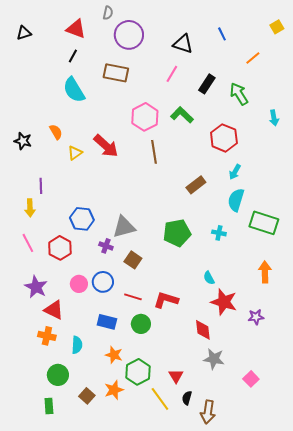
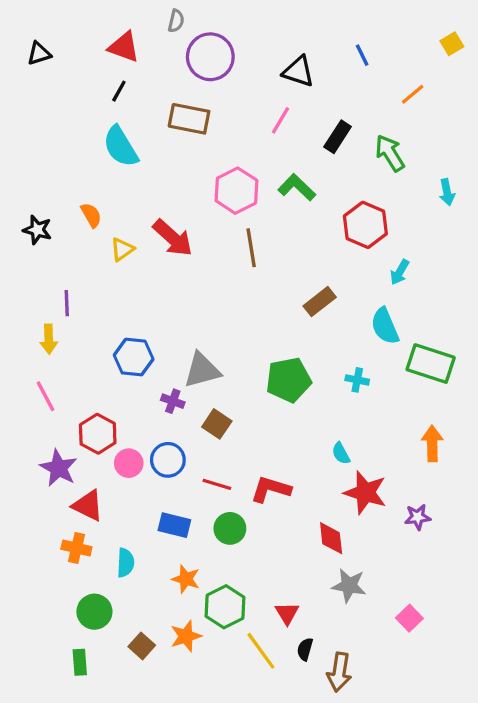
cyan arrow: (235, 172) -> (400, 272), moved
cyan semicircle: (236, 200) -> (385, 326), turned -40
red hexagon: (60, 248) -> (98, 434), moved

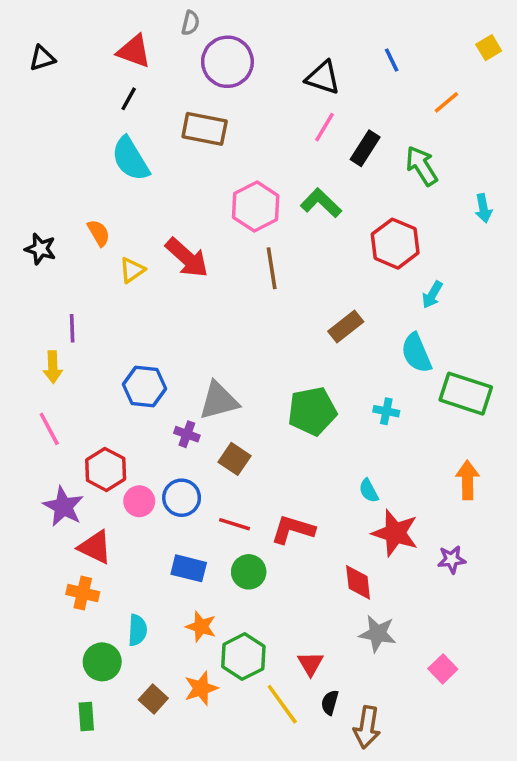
pink line: (280, 120) -> (325, 127), moved
cyan semicircle: (125, 563) -> (137, 630), moved

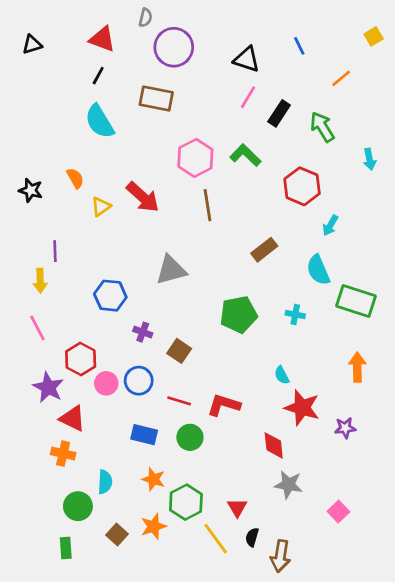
gray triangle: (219, 401) -> (171, 270), moved

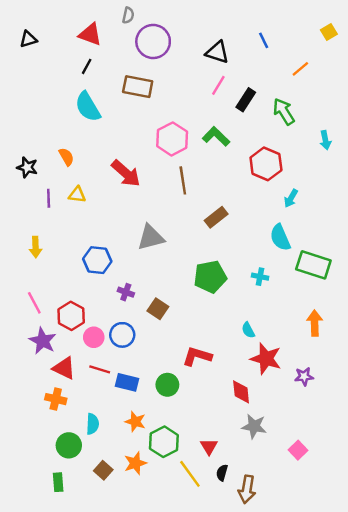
yellow triangle: (101, 207) -> (77, 195), moved, turned 42
brown rectangle: (264, 250) -> (216, 217), moved
purple line: (55, 251) -> (49, 198), moved
pink line: (37, 328) -> (34, 303), moved
red line: (179, 401) -> (100, 369), moved

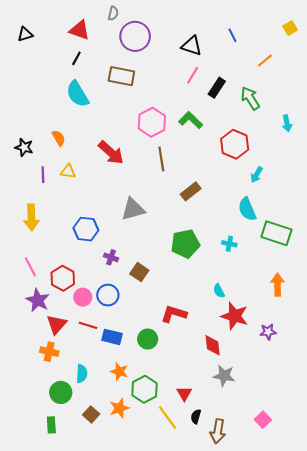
yellow arrow: (36, 247) -> (31, 218), size x1.4
red triangle: (64, 368) -> (57, 324), turned 45
pink square: (298, 450) -> (263, 420), moved

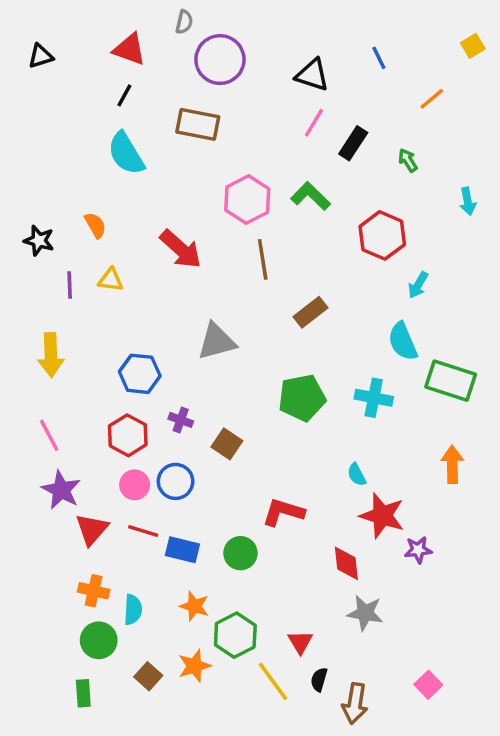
green arrow: (250, 98) -> (408, 160), size x0.6
cyan cross: (229, 244) -> (374, 398), size x1.5
red hexagon: (63, 278) -> (128, 435), moved
purple star: (268, 332) -> (418, 550), moved
orange cross: (49, 352) -> (94, 591), moved

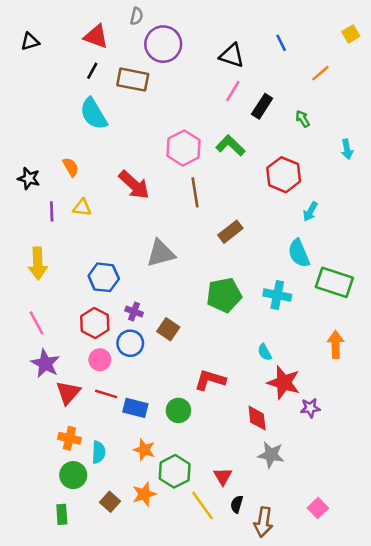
brown rectangle: (198, 124) -> (133, 80), moved
blue circle: (176, 481) -> (130, 343), moved

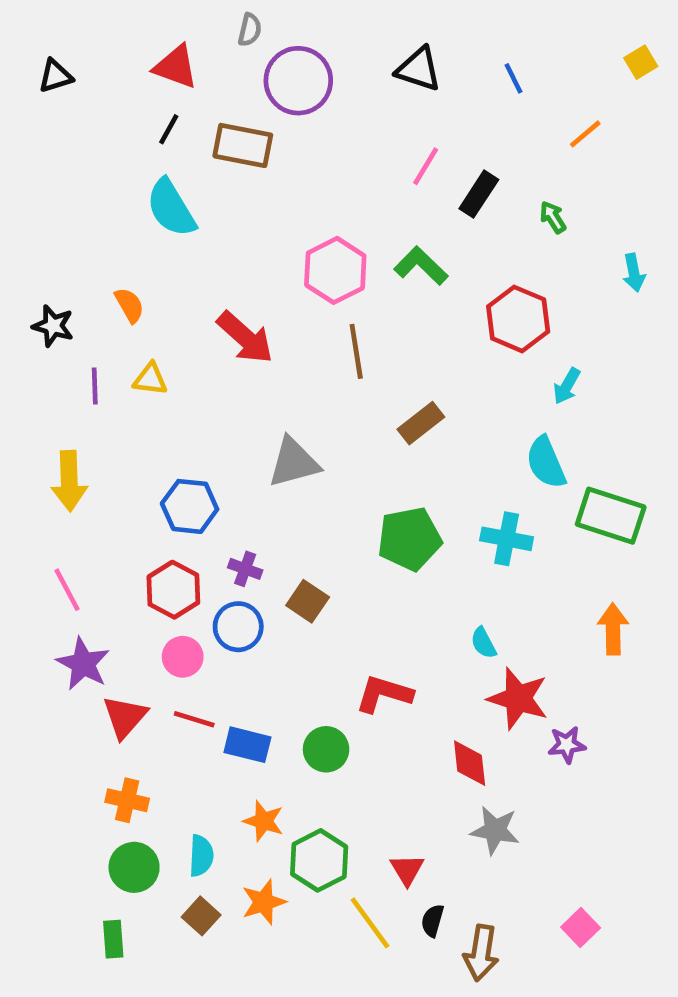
black triangle: (232, 55) -> (419, 69), moved
cyan semicircle: (99, 452) -> (201, 856), moved

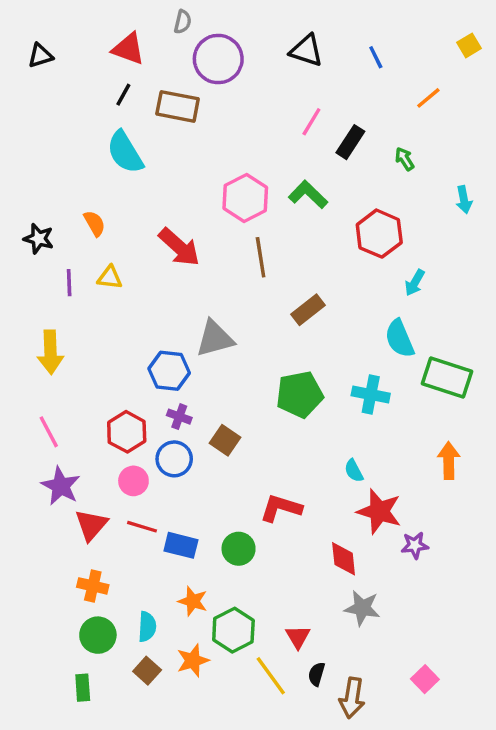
blue hexagon: (190, 506) -> (169, 371), moved

